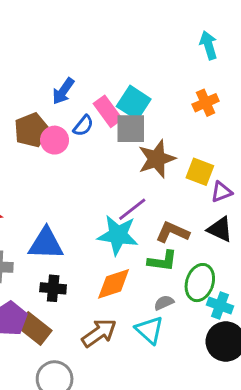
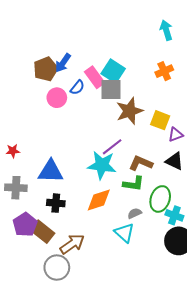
brown pentagon: (32, 130) -> (46, 69), moved
brown arrow: (99, 333) -> (72, 244), moved

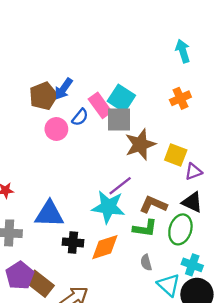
green ellipse: (160, 199) -> (180, 229), moved
black cross: (56, 203) -> (73, 242), moved
gray semicircle: (135, 213) -> (146, 262), turned -80
cyan triangle: (124, 233) -> (169, 285), moved

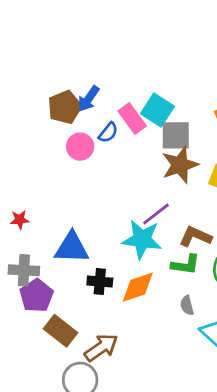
gray square: (119, 120) -> (176, 135), moved
purple pentagon: (20, 275) -> (37, 296), moved

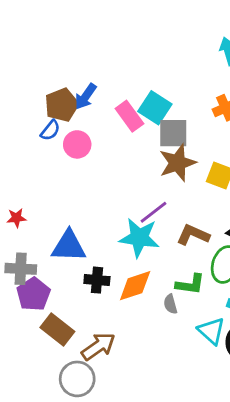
blue semicircle: (108, 133) -> (50, 130), moved
green L-shape: (186, 265) -> (190, 284), moved
gray semicircle: (187, 305) -> (170, 304), moved

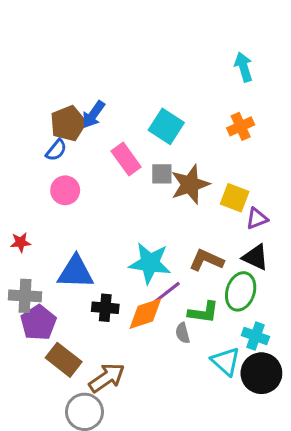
pink rectangle: (129, 116) -> (126, 159), moved
gray square: (173, 133) -> (162, 174), moved, size x0.7
pink circle: (77, 144) -> (65, 190), moved
purple line: (153, 212) -> (166, 293), moved

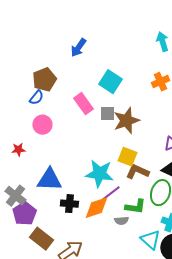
blue arrow: (93, 114) -> (78, 48), moved
yellow square: (235, 198) -> (127, 157), moved
red star: (21, 242) -> (18, 150), moved
gray cross: (25, 296) -> (15, 196), turned 35
gray semicircle: (183, 333) -> (121, 221), turned -80

